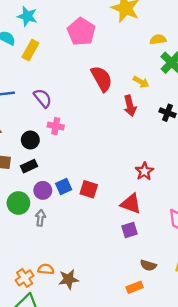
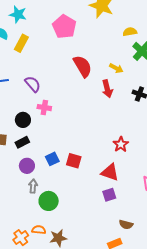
purple circle: (43, 190) -> (27, 166), moved
green circle: (18, 203) -> (49, 201), moved

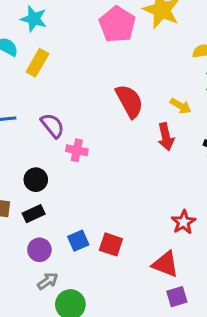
pink pentagon: (64, 27) -> (117, 24), moved
pink cross: (44, 108) -> (77, 150), moved
gray arrow: (33, 186) -> (48, 281), turned 48
purple square: (109, 195) -> (177, 297), moved

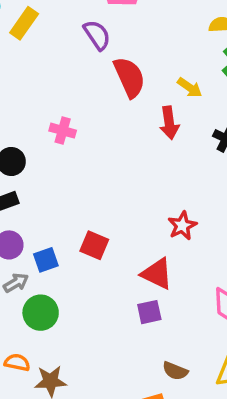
purple semicircle: (52, 126) -> (97, 35), moved
blue square: (78, 241) -> (46, 260), moved
purple square: (177, 297) -> (149, 312), moved

